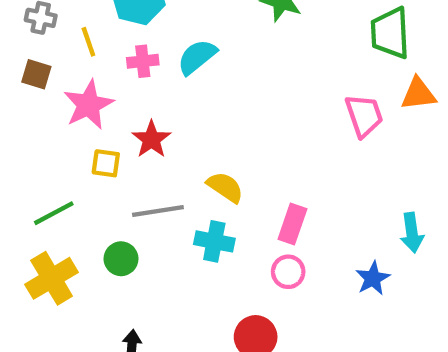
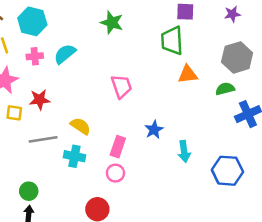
pink trapezoid: (364, 116) -> (121, 86), moved
red star: (151, 139) -> (40, 100), turned 30
green circle: (121, 259) -> (29, 191), moved
blue star: (373, 278) -> (154, 130), moved

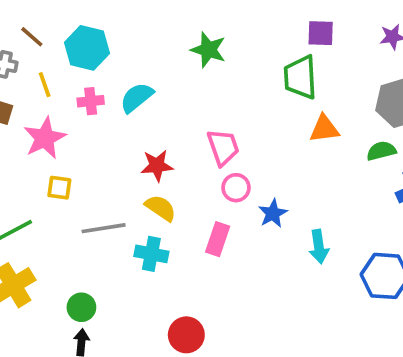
red star: (40, 100) -> (157, 166), moved
pink circle: (115, 173) -> (236, 188), moved

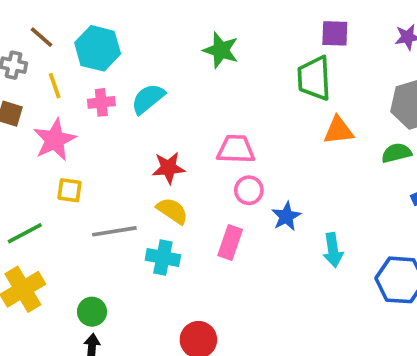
pink trapezoid: (223, 147) -> (236, 149), turned -69

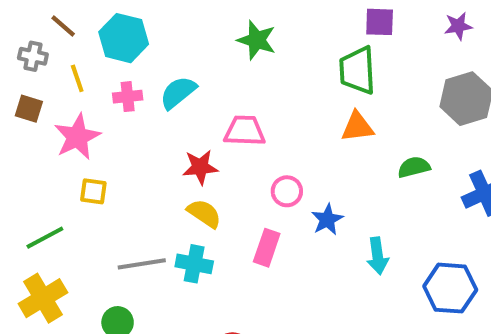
orange triangle: (339, 130) -> (357, 127), moved
pink trapezoid: (236, 149) -> (245, 131), moved
green semicircle: (396, 153) -> (414, 167), moved
gray line: (114, 231) -> (142, 264), moved

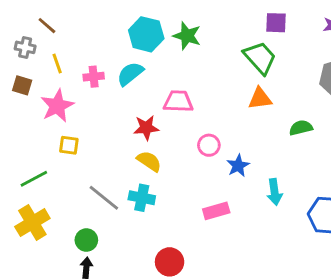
cyan hexagon: (124, 38) -> (146, 34), moved
green trapezoid: (357, 70) -> (260, 58), turned 141
pink rectangle: (267, 248) -> (216, 211), moved, turned 55
gray line: (142, 264) -> (104, 198), turned 48

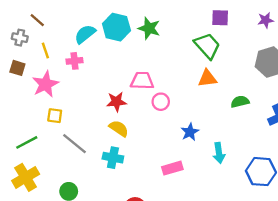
cyan semicircle: (130, 74) -> (85, 34), moved
pink circle: (209, 145) -> (161, 102), moved
gray line: (104, 198) -> (75, 144), moved

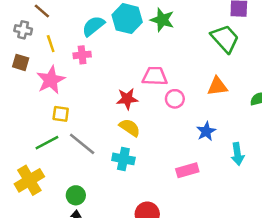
orange triangle: (207, 78) -> (217, 86), moved
green line: (27, 142) -> (47, 143), moved

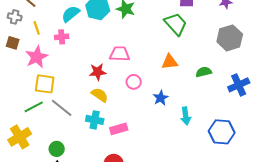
pink circle: (175, 99) -> (134, 82), moved
yellow square: (61, 114) -> (45, 84), size x1.5
pink rectangle: (187, 170) -> (119, 129), moved

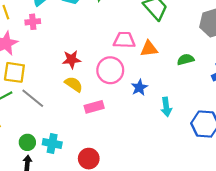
pink trapezoid: (120, 54) -> (124, 40), moved
pink circle: (134, 82) -> (110, 70), size x1.6
cyan cross: (95, 120) -> (52, 143), moved
pink rectangle: (119, 129) -> (94, 107), moved

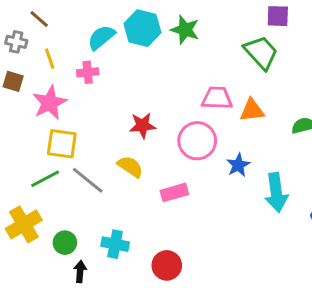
yellow semicircle: (74, 84) -> (130, 167), moved
cyan arrow: (166, 107) -> (276, 192), size x1.4
green circle: (27, 142) -> (65, 243), moved

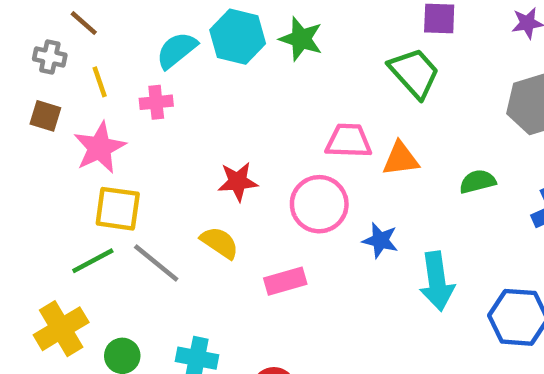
blue star: (238, 165) -> (380, 240), turned -30

